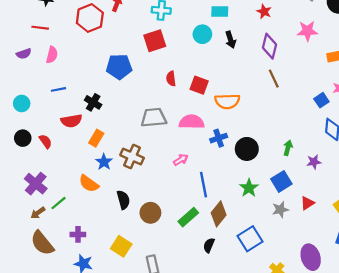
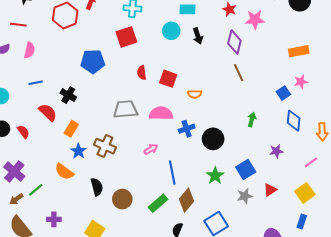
pink star: (307, 31) -> (255, 20), moved
orange semicircle: (227, 101) -> (195, 94), size x0.6
red semicircle: (71, 121) -> (48, 112), turned -126
green arrow: (288, 148) -> (252, 120), moved

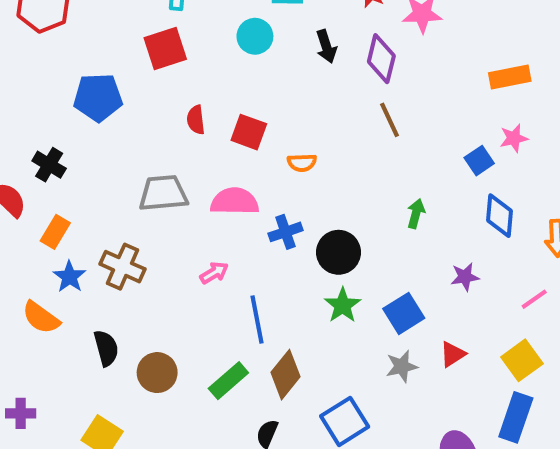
black arrow: (198, 36) -> (326, 46), moved
green star: (215, 176) -> (343, 305), moved
blue rectangle: (302, 222) -> (516, 417), size x1.6

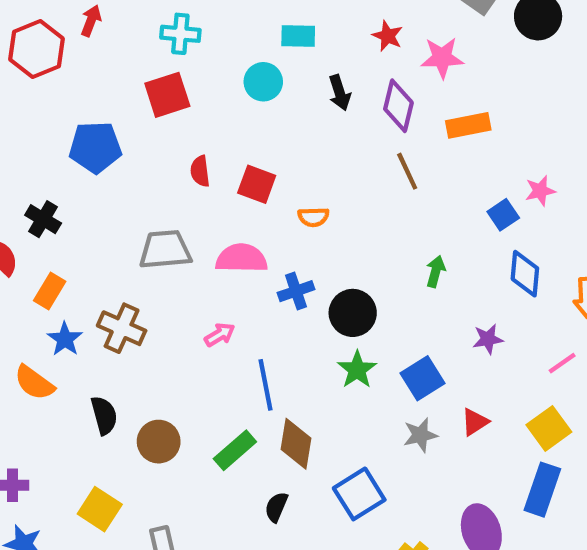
orange rectangle: (510, 77) -> (468, 125), moved
brown diamond: (286, 375) -> (296, 444), turned -30

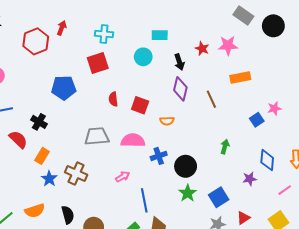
red star: (388, 36) -> (202, 49), moved
purple diamond: (398, 106) -> (180, 89), moved
blue diamond: (525, 274) -> (267, 160), moved
orange semicircle: (34, 383) -> (35, 211), moved, turned -54

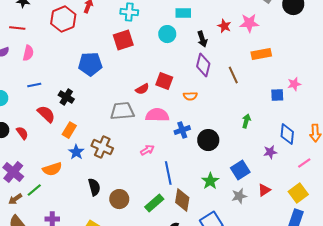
red semicircle: (113, 99) -> (142, 89), moved, turned -112
blue square: (257, 120) -> (277, 95), turned 32
green star: (188, 193) -> (210, 181), moved
orange semicircle: (35, 211) -> (52, 169), moved

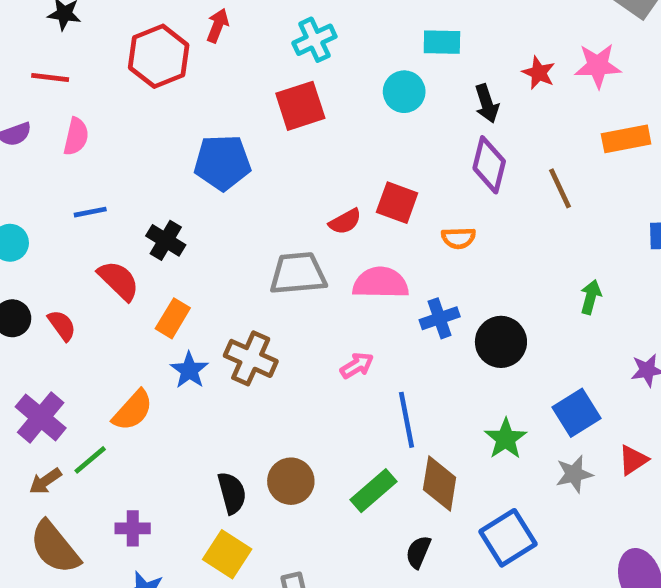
cyan cross: (129, 12) -> (314, 40), turned -30
orange semicircle: (52, 169) -> (133, 410), turned -30
black semicircle: (94, 187) -> (232, 493), moved

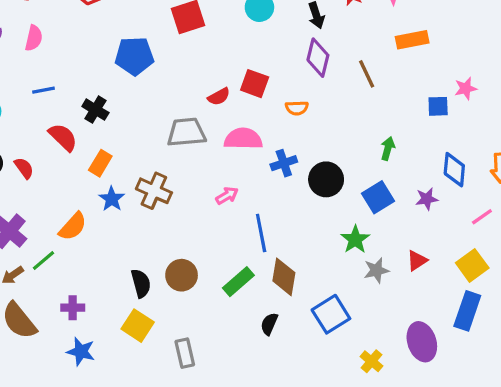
blue square: (576, 413) -> (378, 197), moved
green star: (506, 439) -> (355, 239), moved

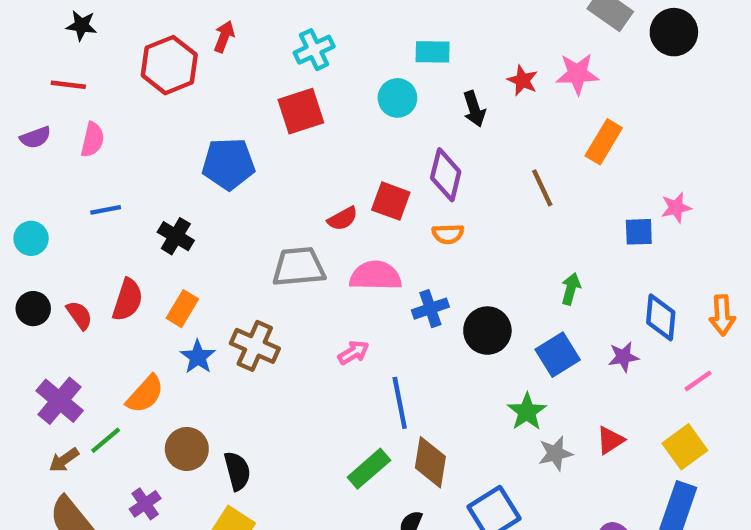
orange rectangle: (412, 40) -> (604, 142), turned -48
purple diamond: (318, 58) -> (446, 175), moved
red semicircle: (63, 137) -> (128, 300), moved, turned 64
brown circle: (182, 275) -> (187, 449), moved
purple cross: (73, 308) -> (145, 504), turned -35

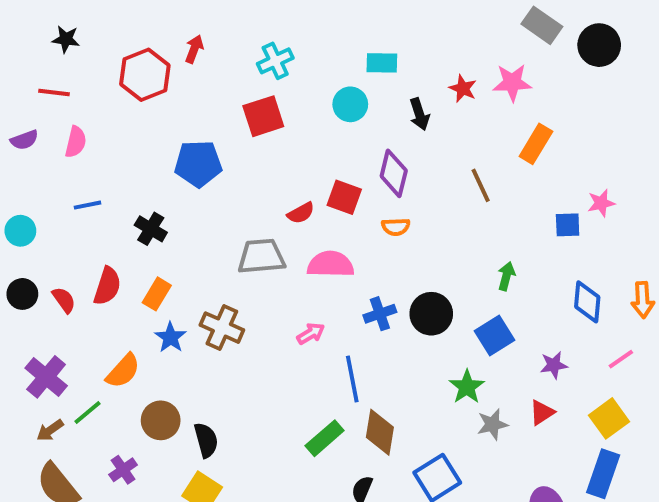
blue cross: (430, 309) -> (380, 314), moved
purple star: (623, 357) -> (554, 365), moved

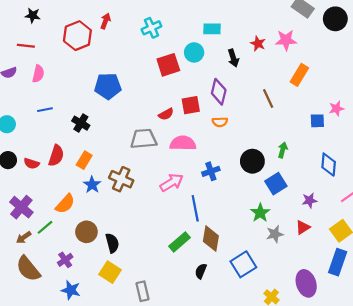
red square: (263, 116) -> (168, 65), moved
red square: (344, 197) -> (191, 105), turned -30
red semicircle: (64, 300) -> (32, 163), turned 144
black circle: (431, 314) -> (252, 161), moved
pink arrow: (311, 333) -> (172, 183), size x1.5

